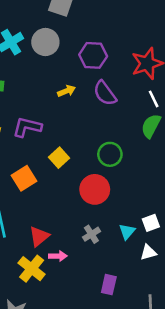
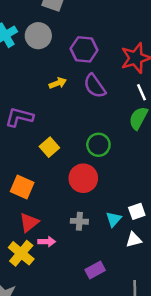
orange square: (24, 178) -> (22, 187), moved, turned -35
gray cross: (91, 234) -> (79, 221), turned 35
purple rectangle: (109, 285) -> (95, 270), turned 48

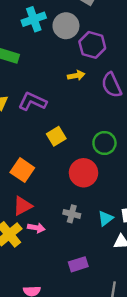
purple hexagon: (84, 49) -> (92, 45), moved

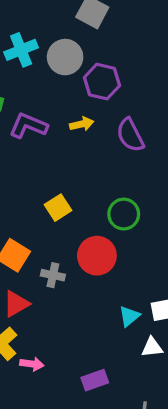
purple L-shape: (32, 102) -> (28, 126), moved
gray cross: (72, 214) -> (53, 275), moved
pink arrow: (36, 228) -> (32, 364), moved

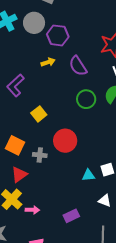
purple L-shape: (28, 126) -> (15, 85), moved, turned -60
green circle: (124, 214) -> (86, 99), moved
cyan triangle: (129, 316) -> (88, 175), turned 40
white triangle: (152, 347) -> (105, 201), moved, turned 32

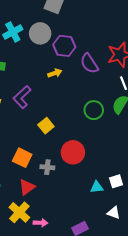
purple semicircle: (78, 66) -> (89, 63), moved

